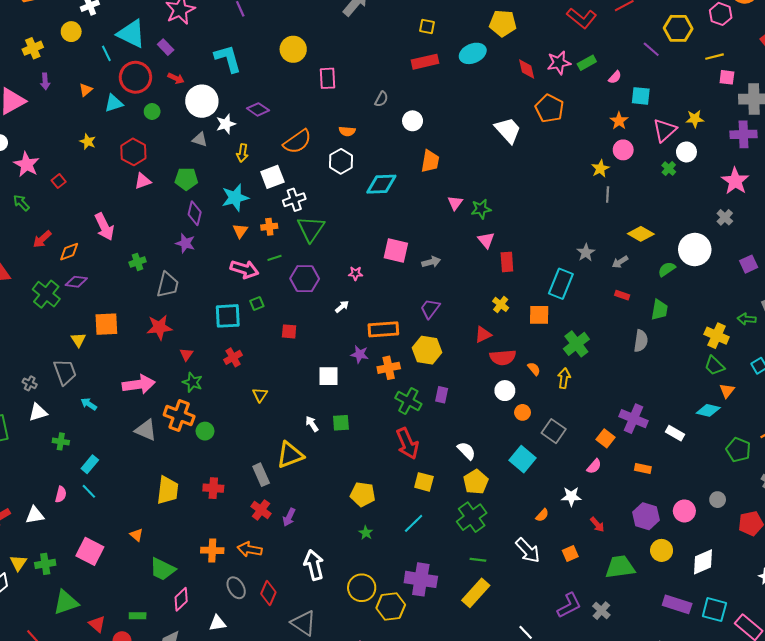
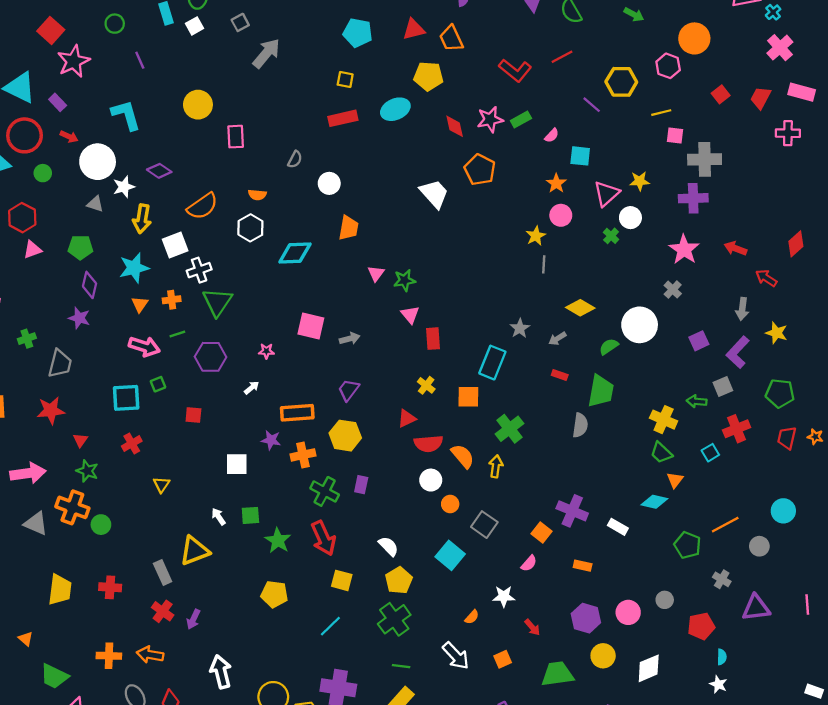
yellow arrow: (242, 153) -> (142, 219), size x1.4
green trapezoid: (659, 310) -> (601, 391), size x1.4
orange semicircle: (534, 369) -> (463, 456), size x1.6
green star: (366, 533) -> (278, 541), moved, size x1.6

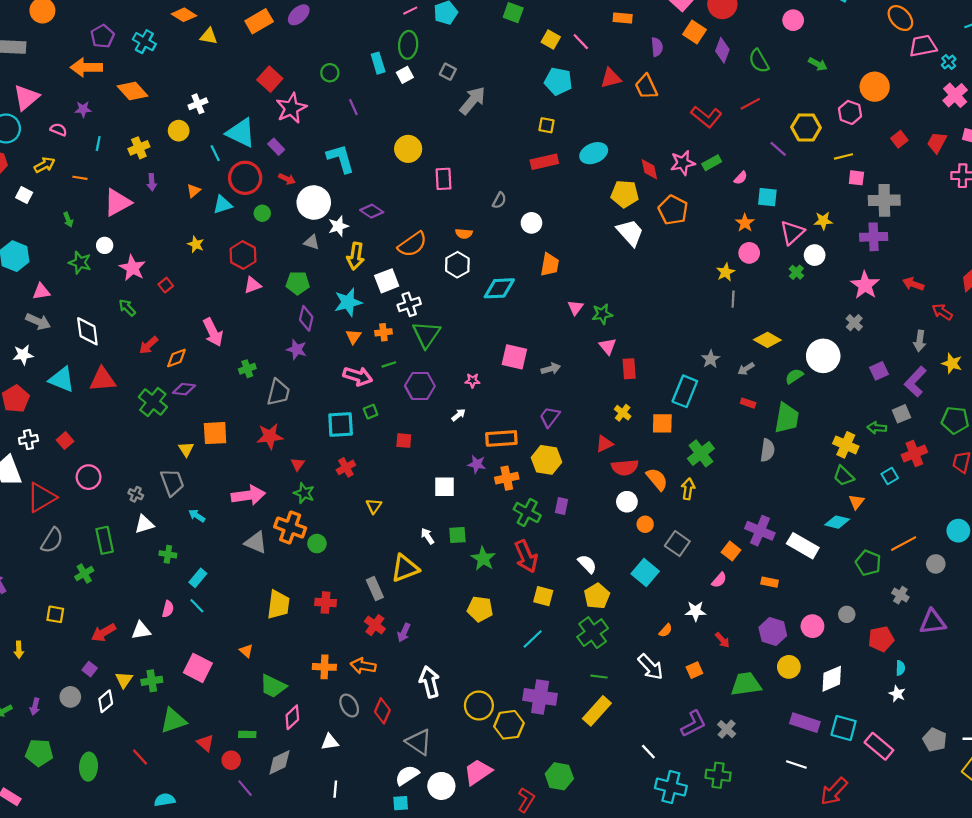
gray square: (240, 22) -> (448, 72), turned -35
yellow pentagon: (428, 76) -> (625, 194), moved
white rectangle: (618, 527) -> (803, 546), size x1.6

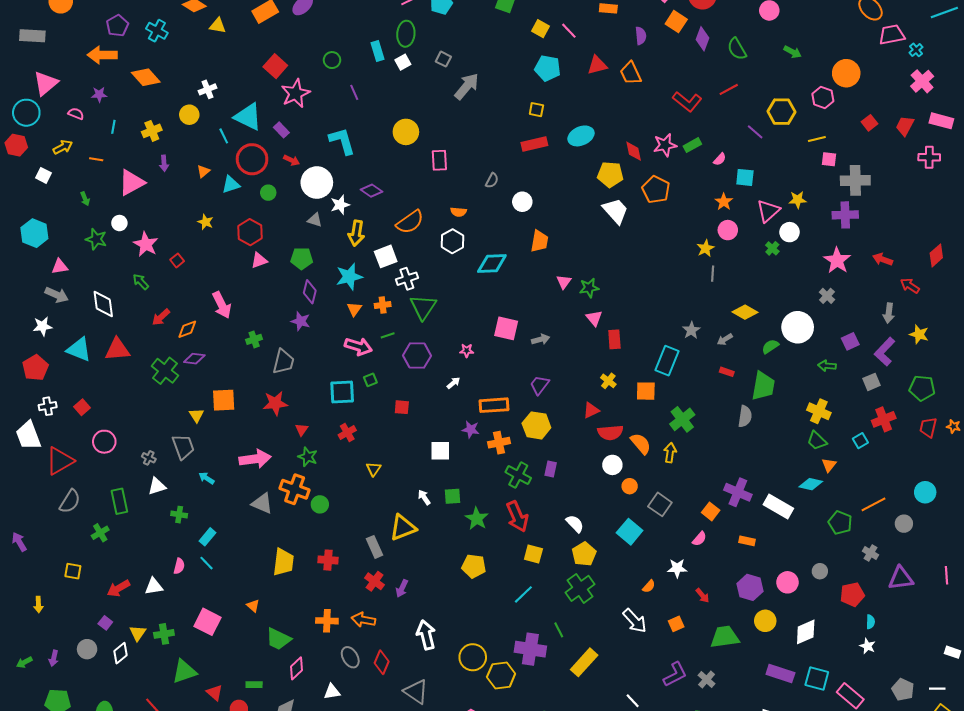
green arrow: (877, 428) -> (827, 366), moved
green line: (599, 677) -> (559, 630), moved, turned 56

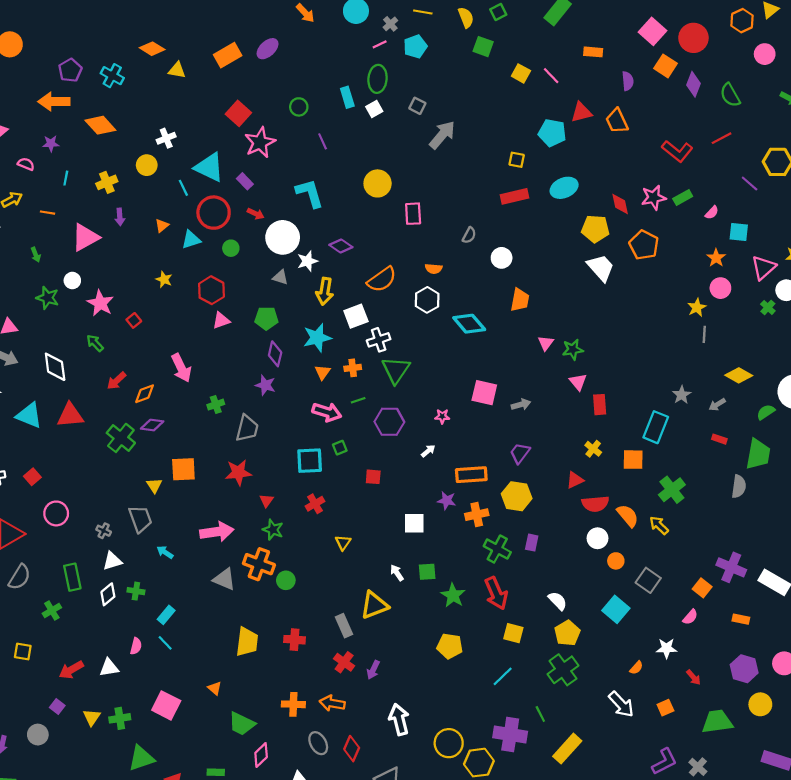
cyan pentagon: (548, 68) -> (552, 133), moved
cyan diamond: (492, 263) -> (469, 324), turned 52
yellow arrow: (670, 453) -> (659, 525), turned -54
white diamond: (120, 653) -> (108, 594), moved

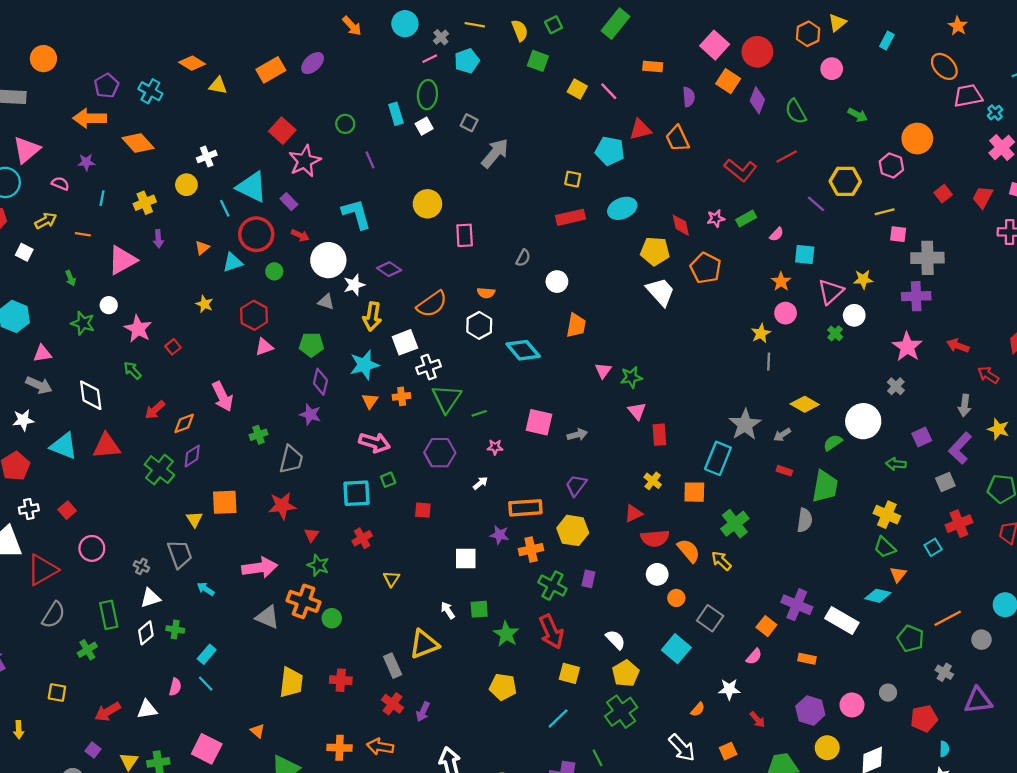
pink star: (654, 197) -> (716, 218), size x0.7
gray star: (682, 395) -> (745, 425), size x1.6
green line: (358, 400) -> (479, 413), moved
purple diamond: (152, 425) -> (192, 456), turned -40

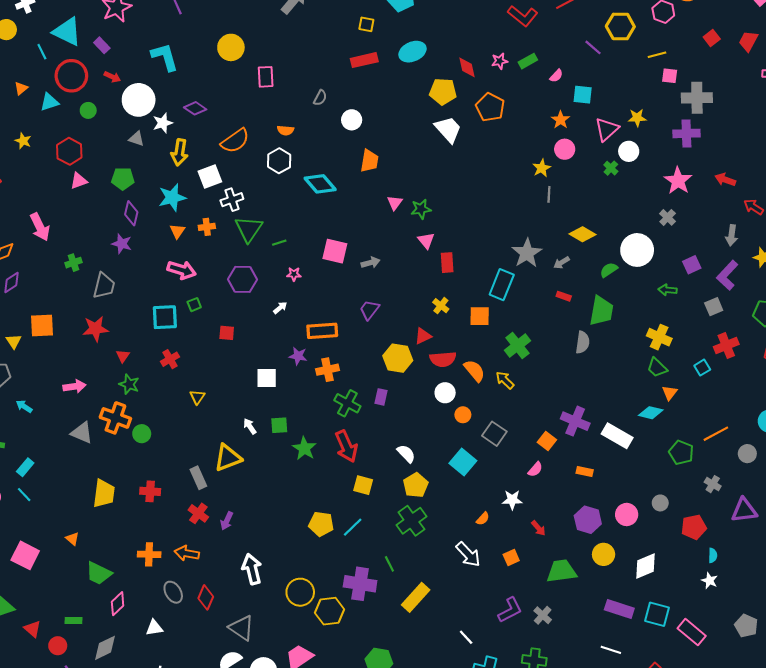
yellow hexagon: (573, 530) -> (398, 358), moved
pink arrow: (260, 568) -> (75, 386), size x0.7
yellow pentagon: (503, 687) -> (321, 524), moved

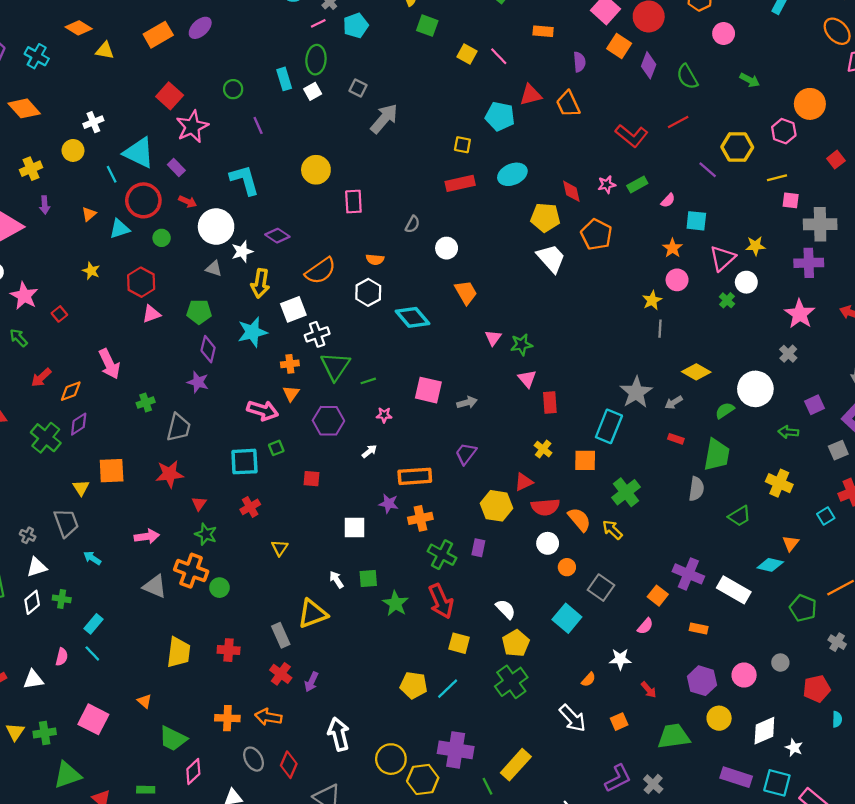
orange trapezoid: (369, 161) -> (466, 292), turned -40
orange triangle: (177, 231) -> (291, 393), moved
green trapezoid: (657, 368) -> (739, 516), moved, turned -75
green line: (389, 564) -> (487, 786), moved
white star: (710, 581) -> (794, 748), moved

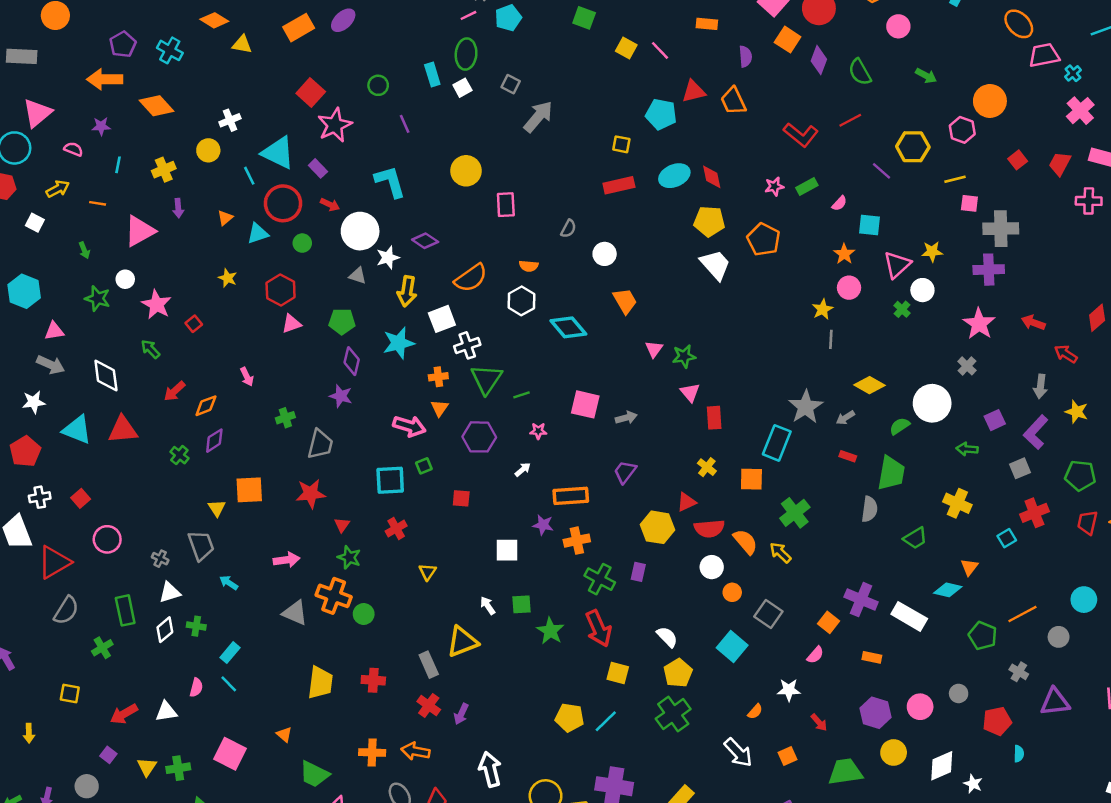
red diamond: (571, 191) -> (712, 177), moved
pink arrow: (109, 364) -> (247, 377), size x0.6
green cross: (46, 438) -> (179, 455), size x0.6

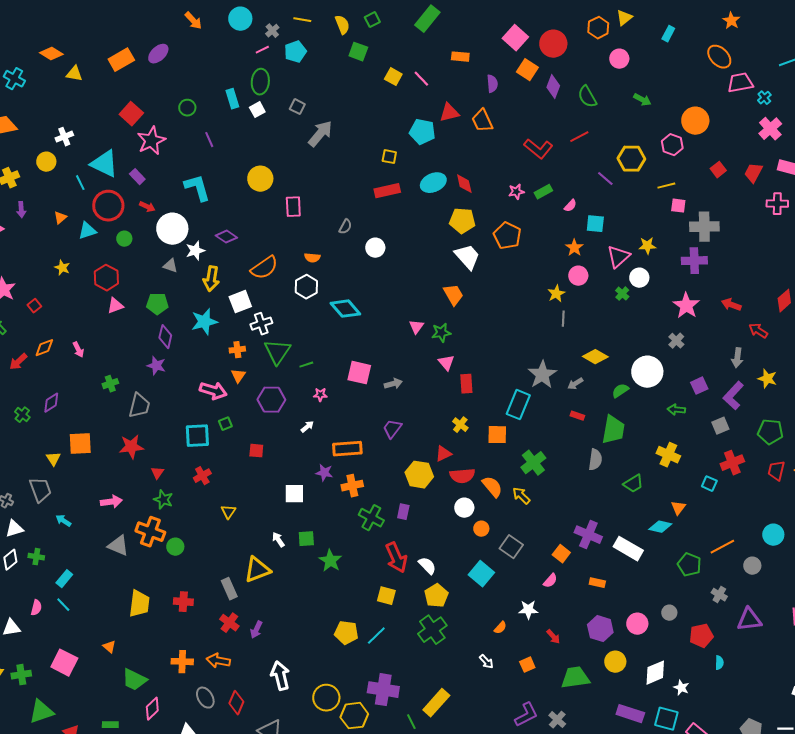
orange trapezoid: (625, 301) -> (453, 295), moved
orange diamond: (206, 406) -> (44, 348), moved
cyan square: (1007, 538) -> (709, 484), turned -35
red arrow: (599, 628) -> (396, 558), moved
white arrow: (738, 752) -> (486, 662), size x0.6

